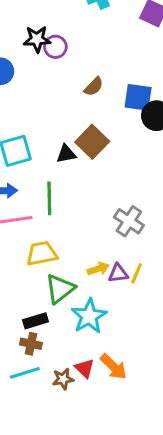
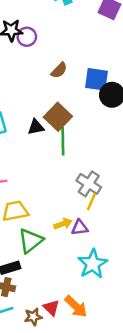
green line: (49, 198) -> (63, 141), moved
yellow line: (137, 273) -> (91, 202), moved
cyan star: (89, 316) -> (93, 264), moved

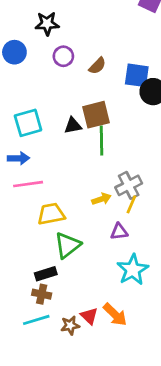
purple circle: (27, 37) -> (63, 56), moved
brown square: (58, 117) -> (96, 115), turned 32
gray cross: (89, 184) -> (129, 185), turned 30
yellow arrow: (63, 224) -> (101, 199), moved

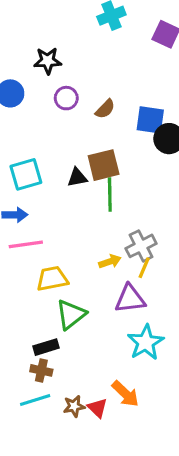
purple triangle: (119, 232) -> (130, 299), size x1.5
red triangle: (89, 316) -> (97, 408), moved

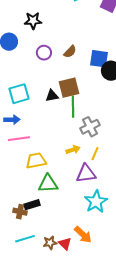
purple circle: (66, 98) -> (44, 53), moved
gray cross: (141, 246) -> (90, 127), moved
green triangle: (71, 314) -> (48, 184), turned 35
brown cross: (41, 370) -> (20, 212), moved

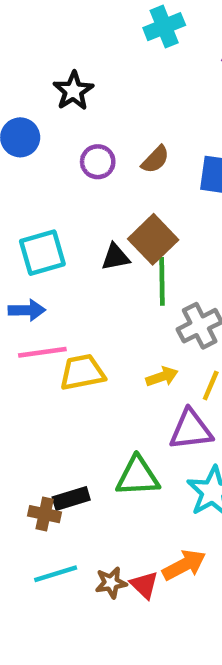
black star: (33, 21) -> (73, 91), turned -30
brown square: (69, 88) -> (153, 239), turned -30
yellow trapezoid: (36, 161) -> (82, 372), moved
green triangle: (48, 184) -> (138, 476), moved
orange arrow: (83, 235) -> (184, 565), turned -72

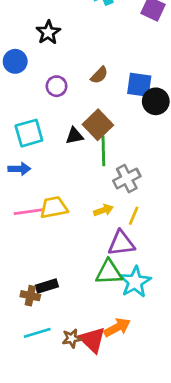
purple circle: (98, 162) -> (57, 86), moved
pink line: (42, 352) -> (29, 212), moved
green triangle: (138, 476) -> (109, 272), moved
red triangle: (144, 585) -> (92, 340), size x1.5

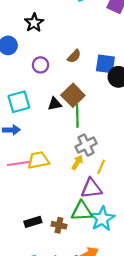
gray cross: (127, 179) -> (86, 145), moved
yellow arrow: (103, 210) -> (77, 162), turned -40
brown cross: (30, 296) -> (59, 225), moved

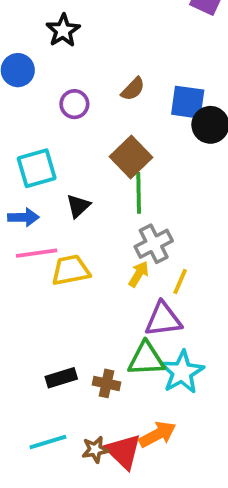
black triangle: (55, 104) -> (78, 206), moved, turned -32
pink line: (19, 163) -> (37, 253), moved

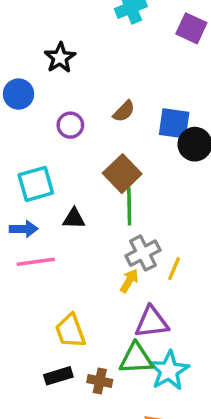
black triangle: (78, 206) -> (74, 219), turned 45
yellow trapezoid: (71, 270) -> (70, 331), moved, turned -99
yellow line: (180, 282) -> (174, 269), moved

